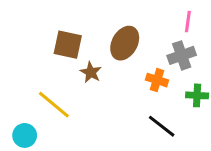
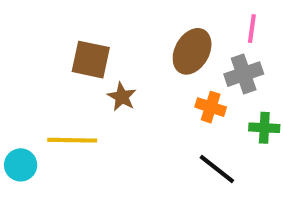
brown ellipse: (125, 43) -> (192, 51), moved
yellow line: (54, 105) -> (72, 140), turned -39
cyan circle: (25, 135) -> (21, 165), moved

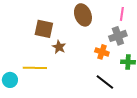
brown ellipse: (192, 51) -> (83, 15), moved, turned -50

